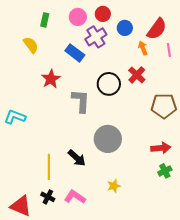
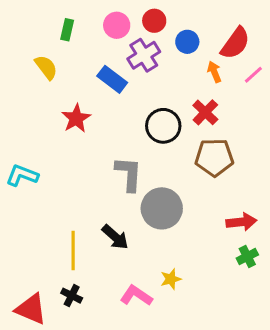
pink line: (169, 50) -> (253, 75), turned 56
gray L-shape: (81, 101) -> (129, 174), moved
brown pentagon: (164, 106) -> (214, 157), moved
pink L-shape: (75, 197) -> (136, 296), moved

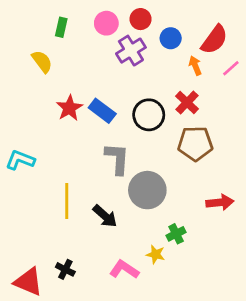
blue rectangle: (112, 79) -> (102, 111), moved
yellow line: (73, 250) -> (67, 201), moved
green cross: (247, 256) -> (176, 234), moved
yellow star: (171, 279) -> (156, 254), turned 30

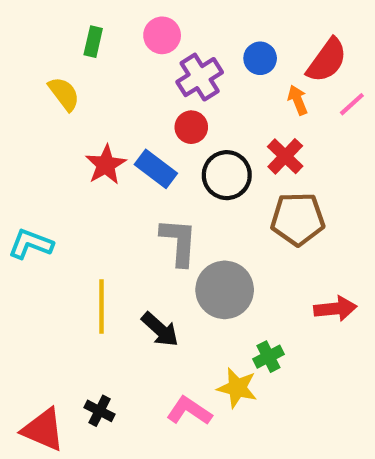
red circle: (141, 19) -> (191, 127), moved
yellow star: (156, 254) -> (237, 388), size x1.4

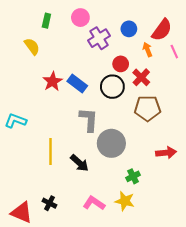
pink line: (352, 104) -> (174, 52), turned -72
red circle: (191, 127) -> (121, 64), moved
yellow star: (237, 388) -> (125, 201), moved

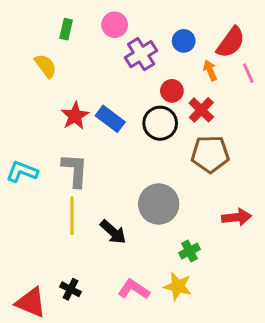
gray L-shape: (89, 120) -> (75, 170), moved

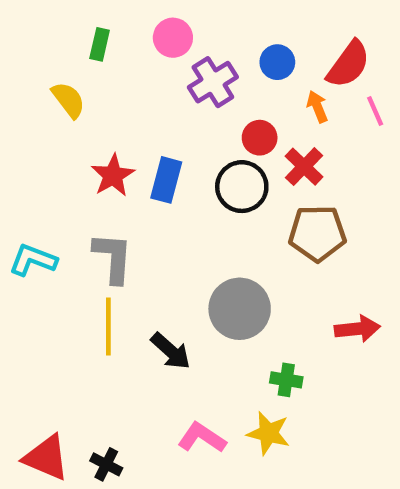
blue rectangle: (110, 119) -> (166, 180), turned 68
green cross: (190, 251) -> (286, 380), turned 36
black cross: (71, 289) -> (106, 464), moved

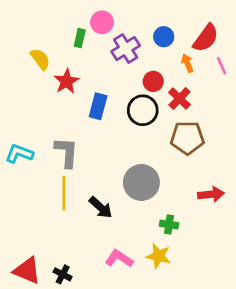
green rectangle: (100, 44) -> (80, 38), moved
red star: (113, 175) -> (67, 81), moved

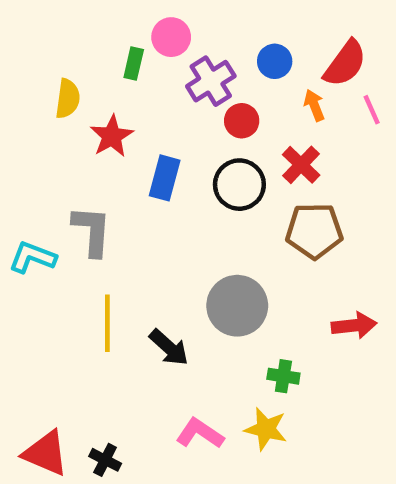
yellow semicircle: (40, 59) -> (68, 99), turned 45
red circle: (153, 81) -> (242, 121), moved
gray L-shape: (67, 152) -> (92, 231), moved

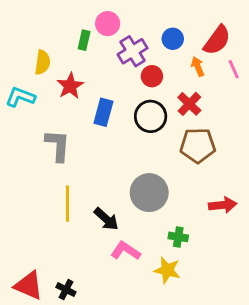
cyan L-shape: (32, 257) -> (20, 97), moved
pink L-shape: (200, 433) -> (126, 251), moved

